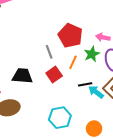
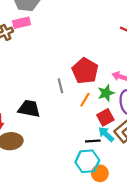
red square: (54, 74) -> (105, 117), moved
black line: (85, 84) -> (93, 141), moved
cyan hexagon: (60, 118) -> (87, 161), moved

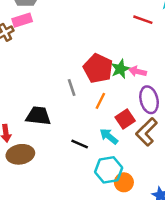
green star: (106, 93) -> (120, 69), moved
cyan arrow: (106, 134) -> (109, 136), moved
black line: (93, 141) -> (80, 144), moved, turned 32

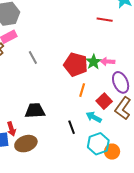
gray line: (72, 87) -> (33, 58), moved
black line: (80, 144) -> (72, 127), turned 56

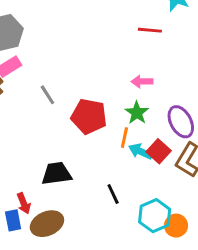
green star: (94, 62) -> (137, 113), moved
pink arrow: (108, 62) -> (142, 81), moved
red pentagon: (76, 65) -> (89, 116), moved
cyan arrow: (94, 117) -> (140, 151), moved

